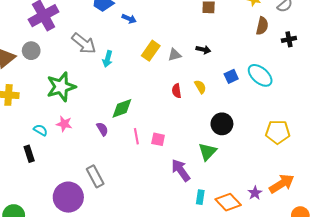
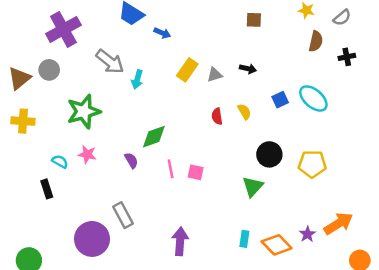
yellow pentagon: (278, 132) -> (312, 164), moved
purple arrow: (181, 170) -> (180, 241), moved, turned 40

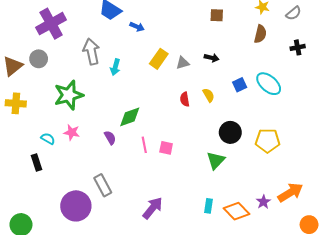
brown semicircle: (316, 41) -> (260, 34), moved
gray arrow: (110, 62) -> (91, 52), turned -140
purple arrow: (180, 241) -> (153, 208), turned 35

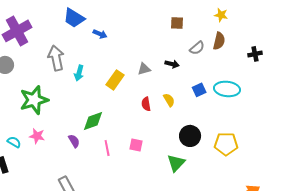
gray semicircle: (293, 13) -> (197, 48), moved
yellow rectangle: (159, 59) -> (115, 80), moved
cyan ellipse: (269, 84) -> (227, 89), turned -35
pink square: (166, 148) -> (136, 145), moved

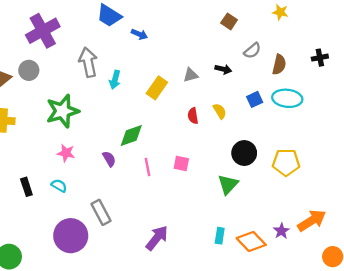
brown square: (177, 23) -> (229, 21), turned 32
brown semicircle: (219, 41) -> (279, 65), moved
cyan semicircle: (14, 142) -> (59, 186), moved

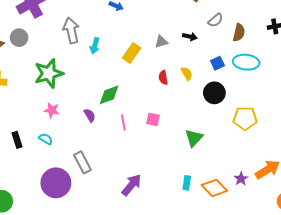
black circle: (244, 153) -> (214, 93), moved

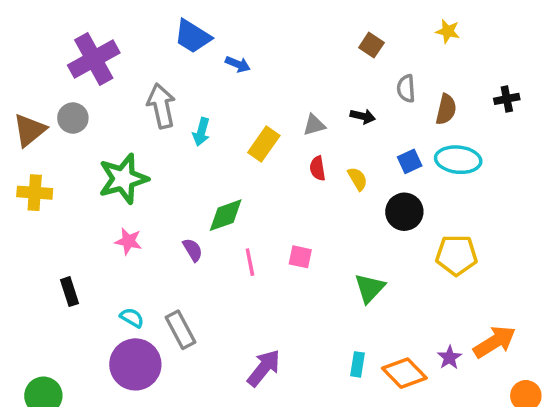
gray semicircle: (215, 20) -> (406, 89), turned 126
red semicircle: (163, 78) -> (318, 168), moved
cyan semicircle: (46, 139) -> (132, 318), moved

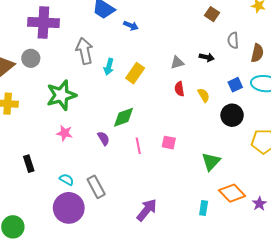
purple cross: (94, 59) -> (43, 22), turned 32
yellow rectangle: (264, 144) -> (135, 73), moved
orange diamond: (404, 373) -> (232, 193), moved

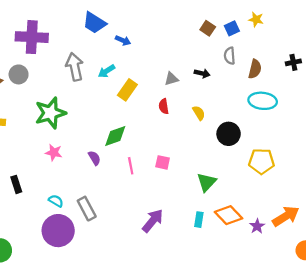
cyan arrow: (109, 67) -> (106, 71), moved, turned 42
blue square: (235, 85) -> (232, 28), moved
red semicircle: (179, 89) -> (164, 106), moved
cyan rectangle: (204, 208) -> (199, 220), moved
purple arrow: (147, 210) -> (153, 221), moved

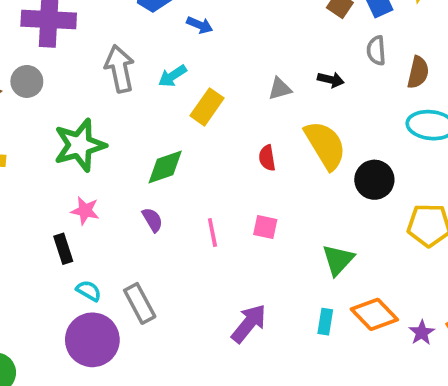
red semicircle: (164, 106) -> (267, 158), moved
yellow semicircle: (199, 113) -> (325, 145), size x2.0
green diamond: (115, 136) -> (165, 167), moved
black rectangle: (16, 184) -> (63, 249), moved

